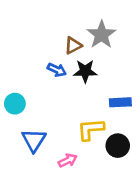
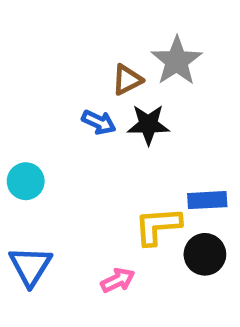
blue rectangle: (120, 102) -> (207, 200), moved
blue triangle: (34, 140) -> (30, 266), moved

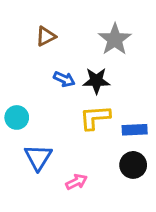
brown triangle: (127, 80) -> (46, 36), moved
yellow L-shape: (158, 226) -> (95, 117), moved
blue triangle: (30, 266) -> (38, 157), moved

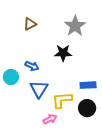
blue arrow: (64, 79) -> (32, 66), moved
yellow L-shape: (95, 117) -> (62, 100), moved
blue triangle: (38, 157) -> (39, 89), moved

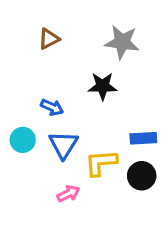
gray star: (75, 26) -> (122, 42), turned -30
cyan circle: (11, 77) -> (23, 140), moved
pink arrow: (50, 119) -> (68, 194), moved

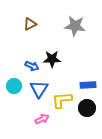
black star: (103, 86) -> (52, 59), moved

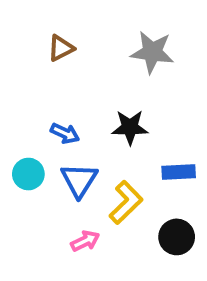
black star: (52, 59) -> (130, 127), moved
yellow L-shape: (62, 100) -> (126, 202), turned 140
black circle: (87, 108) -> (177, 237), moved

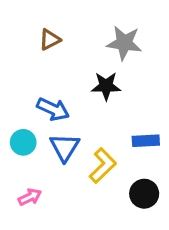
black star: (130, 127) -> (106, 86), moved
blue arrow: (65, 133) -> (53, 109), size x1.4
pink arrow: (85, 241) -> (30, 197), moved

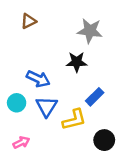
brown triangle: (50, 40) -> (29, 21), moved
blue rectangle: (146, 141) -> (95, 97), moved, turned -42
yellow L-shape: (103, 166) -> (74, 120), turned 30

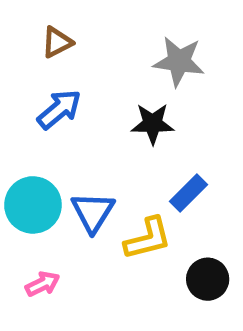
blue arrow: (38, 79) -> (59, 109), moved, turned -65
cyan circle: (17, 103) -> (33, 205), size x1.5

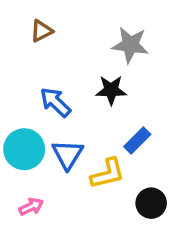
blue arrow: (59, 109) -> (55, 102), moved, turned -96

